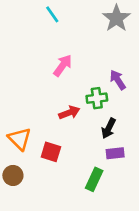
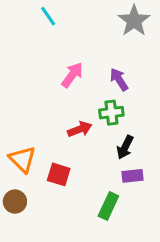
cyan line: (52, 14) -> (48, 16), moved
purple arrow: (118, 80) -> (119, 79), moved

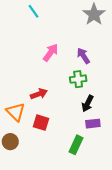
red arrow: (80, 129) -> (39, 94), moved

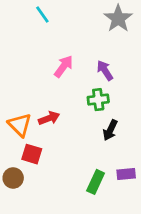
orange triangle: (16, 112) -> (20, 125), moved
red square: (41, 123) -> (32, 154), moved
purple rectangle: (93, 124) -> (126, 174), moved

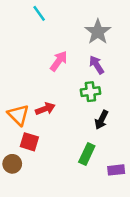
gray star: (118, 18) -> (98, 32), moved
purple rectangle: (126, 174) -> (116, 170), moved
green rectangle: (96, 182) -> (87, 154), moved

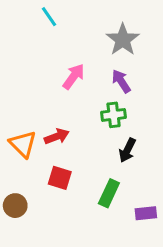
red square: (29, 142) -> (60, 178), moved

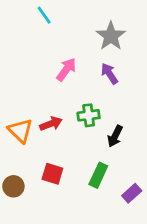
green cross: (114, 115) -> (89, 115), moved
red square: (60, 178) -> (52, 174), moved
purple rectangle: (146, 213) -> (132, 193), turned -36

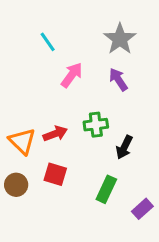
cyan line: (44, 15) -> (48, 42), moved
red square: (52, 174) -> (55, 174), moved
brown circle: (13, 186) -> (16, 185), moved

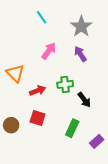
cyan line: (48, 42) -> (42, 17), moved
orange triangle: (22, 141) -> (15, 73), moved
black arrow: (124, 147) -> (84, 100), turned -63

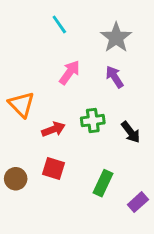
black arrow: (84, 100) -> (131, 132), moved

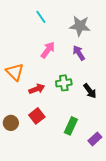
gray star: (116, 38) -> (80, 26), turned -30
red square: (53, 169) -> (37, 116), turned 35

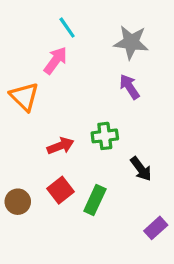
pink arrow: (48, 50) -> (56, 60), moved
orange triangle: (15, 72) -> (24, 97), moved
black arrow: (90, 91) -> (141, 169), moved
green rectangle: (71, 126) -> (95, 200), moved

